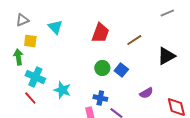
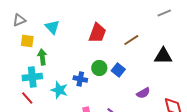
black triangle: (166, 56) -> (163, 56), turned 30
green arrow: (18, 57) -> (42, 57), moved
cyan cross: (35, 77) -> (32, 77), turned -30
blue cross: (100, 98) -> (80, 79), moved

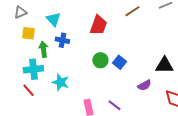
brown line: (131, 40) -> (132, 11), moved
black triangle: (163, 56) -> (164, 65), moved
blue cross: (80, 79) -> (62, 40), moved

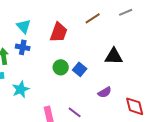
cyan triangle: (53, 19) -> (24, 26), moved
black triangle: (164, 65) -> (114, 56), moved
cyan star: (60, 82) -> (21, 89), turned 30

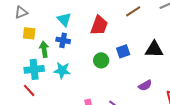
blue square: (80, 69) -> (123, 51), moved, turned 32
cyan star: (21, 89) -> (62, 70), moved, turned 30

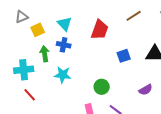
yellow square: (29, 33) -> (38, 30), moved, turned -32
green circle: (101, 60) -> (102, 87), moved
cyan cross: (34, 69) -> (24, 70), moved

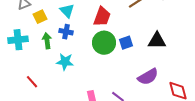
cyan cross: (24, 70) -> (18, 40), moved
green circle: (102, 87) -> (104, 43), moved, size x1.5
purple semicircle: (146, 90) -> (148, 77), size x1.5

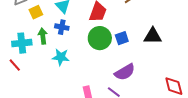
cyan cross: (18, 40) -> (22, 43), moved
purple semicircle: (148, 77) -> (125, 72), moved
red line: (32, 82) -> (15, 65), moved

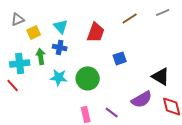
black triangle: (153, 36) -> (161, 76), moved, turned 30
green circle: (100, 38) -> (88, 78), moved
purple semicircle: (125, 72) -> (142, 99), moved

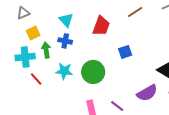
yellow square: (34, 32) -> (33, 33), moved
red line: (13, 85) -> (36, 79), moved

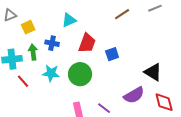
cyan triangle: (66, 20) -> (69, 20), moved, turned 49
red trapezoid: (101, 26) -> (87, 43), moved
yellow square: (33, 33) -> (28, 27), moved

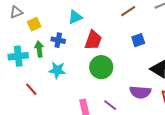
blue square: (112, 54) -> (138, 40), moved
green circle: (80, 74) -> (101, 67), moved
red line: (23, 81) -> (31, 89), moved
purple semicircle: (134, 95) -> (140, 92), turned 35

